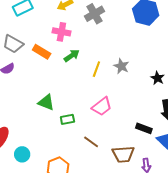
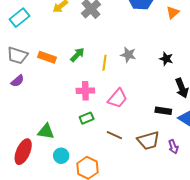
pink cross: (61, 32) -> (85, 91), moved
green triangle: (46, 102) -> (46, 132), moved
cyan circle: (22, 154) -> (61, 156), moved

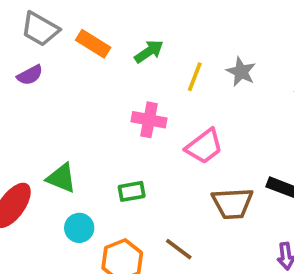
green rectangle: (87, 118) -> (132, 191), moved
brown line: (114, 135) -> (179, 249), moved
brown trapezoid: (148, 141) -> (232, 203), moved

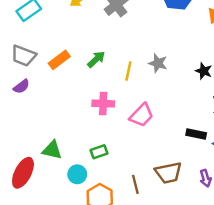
orange rectangle: (93, 44) -> (59, 60), turned -60
brown trapezoid: (232, 203) -> (168, 173), moved
cyan circle: (79, 228) -> (77, 174), moved
brown line: (179, 249) -> (135, 184), turned 48

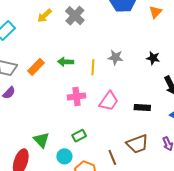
green arrow: (96, 59) -> (66, 62), turned -126
black rectangle: (196, 134) -> (142, 108), moved
green triangle: (52, 150) -> (41, 140), turned 42

